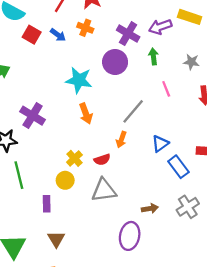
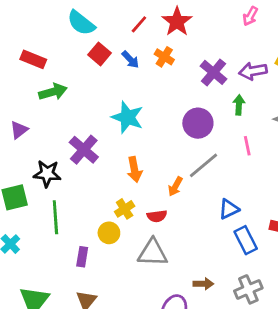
purple circle: (115, 62) -> (198, 123), moved
cyan star: (79, 80) -> (127, 117), moved
orange arrow: (86, 114) -> (134, 169), moved
orange arrow: (121, 140) -> (175, 186), moved

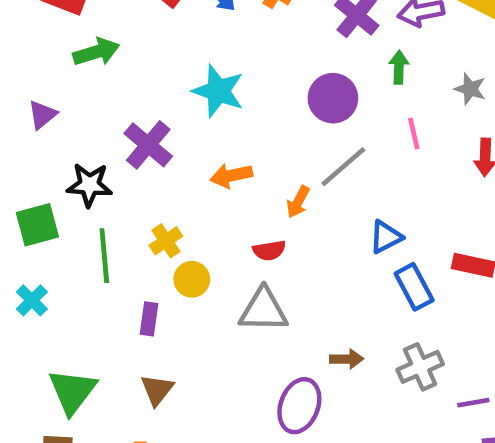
orange arrow: (134, 169) -> (231, 176), turned 90
yellow cross: (125, 209) -> (166, 241), moved

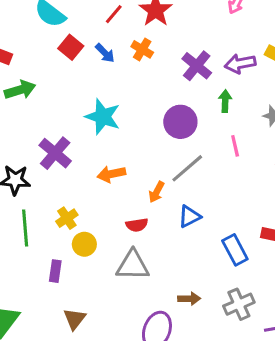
blue triangle: (386, 237) -> (190, 216), moved
brown triangle: (157, 390) -> (75, 319), moved

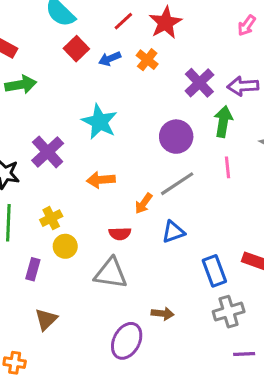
blue arrow: (105, 53) -> (110, 59), turned 105
green arrow: (225, 101) -> (223, 122), size x1.4
gray cross: (239, 304) -> (229, 312), moved

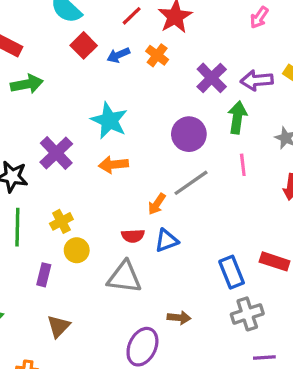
orange arrow: (101, 180) -> (113, 165), moved
blue triangle: (173, 232) -> (166, 240), moved

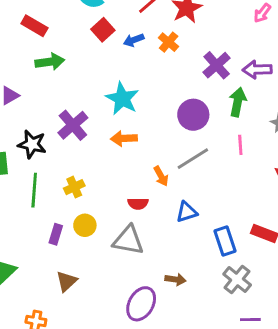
orange arrow: (157, 204) -> (161, 176), turned -66
blue triangle: (166, 240) -> (187, 212), moved
yellow circle: (77, 250) -> (85, 225), moved
gray cross: (247, 314) -> (237, 279), turned -36

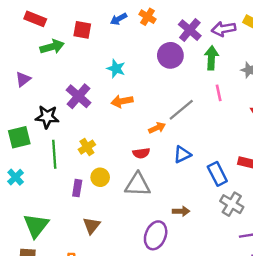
red square: (103, 30) -> (82, 30), moved, turned -30
cyan star: (122, 99) -> (116, 69), size x0.7
purple circle: (193, 115) -> (170, 55), moved
orange arrow: (161, 176) -> (157, 128), turned -77

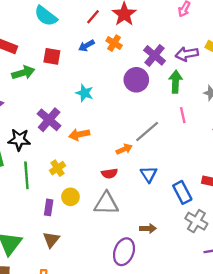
orange arrow: (122, 101) -> (79, 134), moved
blue triangle: (182, 154) -> (149, 174), turned -36
brown triangle: (92, 226) -> (51, 240), moved

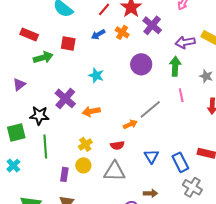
purple cross: (155, 55) -> (152, 25), moved
yellow cross: (58, 168) -> (85, 144), moved
blue triangle: (149, 174) -> (151, 156), moved

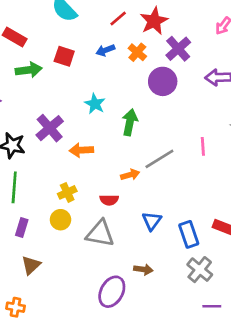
purple circle: (141, 64) -> (163, 81), moved
green arrow: (175, 66) -> (130, 122), moved
purple rectangle: (64, 174) -> (22, 227), moved

